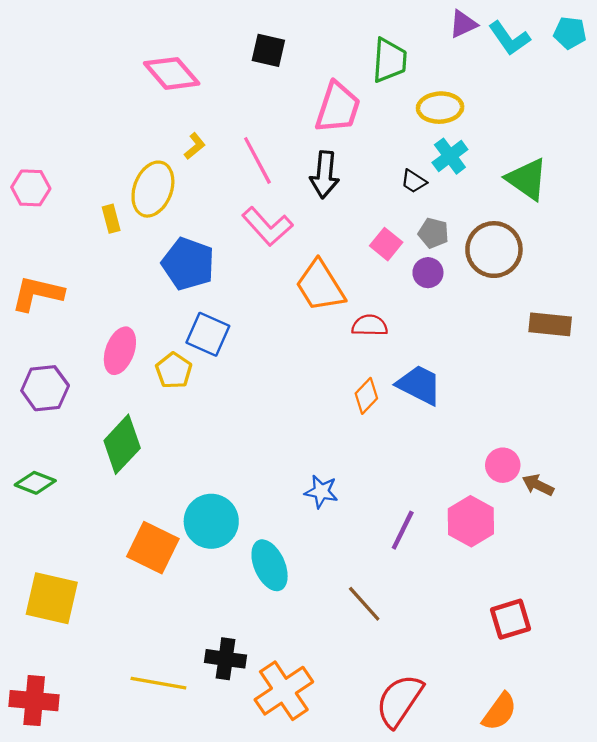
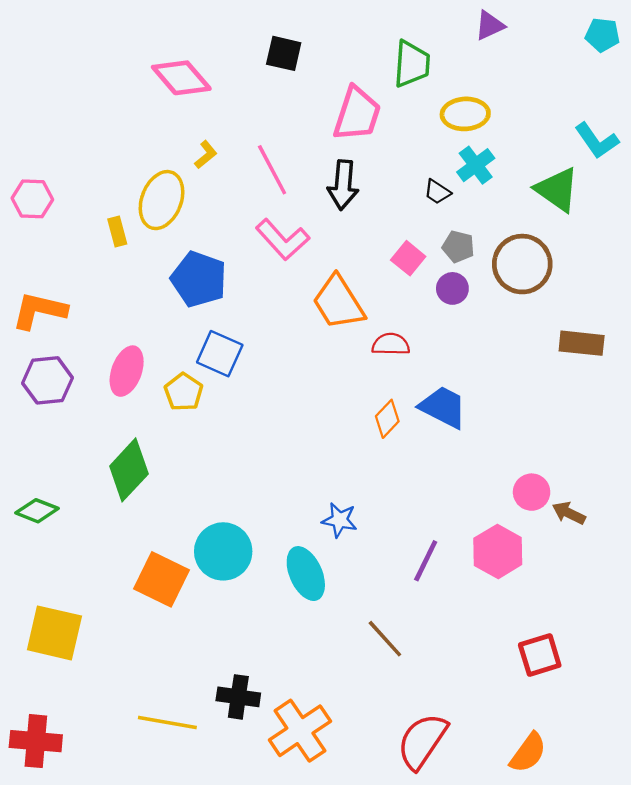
cyan L-shape: (509, 38) -> (597, 141), moved
purple hexagon: (45, 388) -> (47, 380), moved
cyan ellipse: (270, 565) -> (306, 574), moved

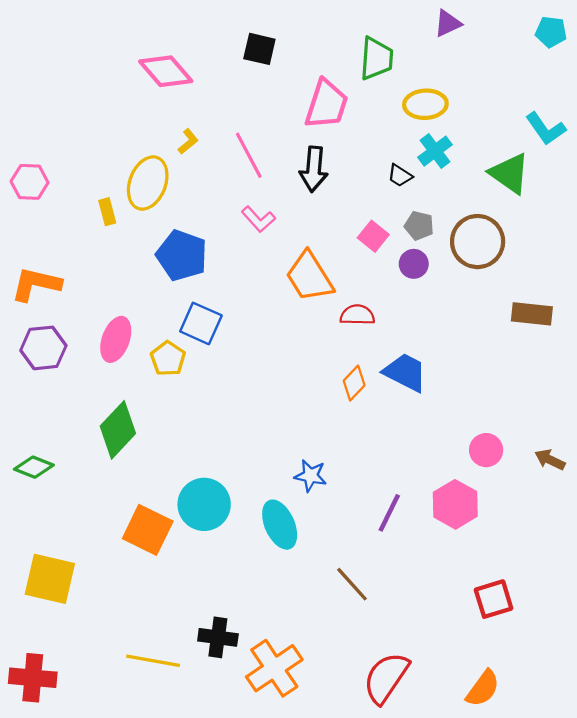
pink L-shape: (283, 240) -> (258, 219), size x0.7
brown arrow: (569, 513) -> (550, 460), moved

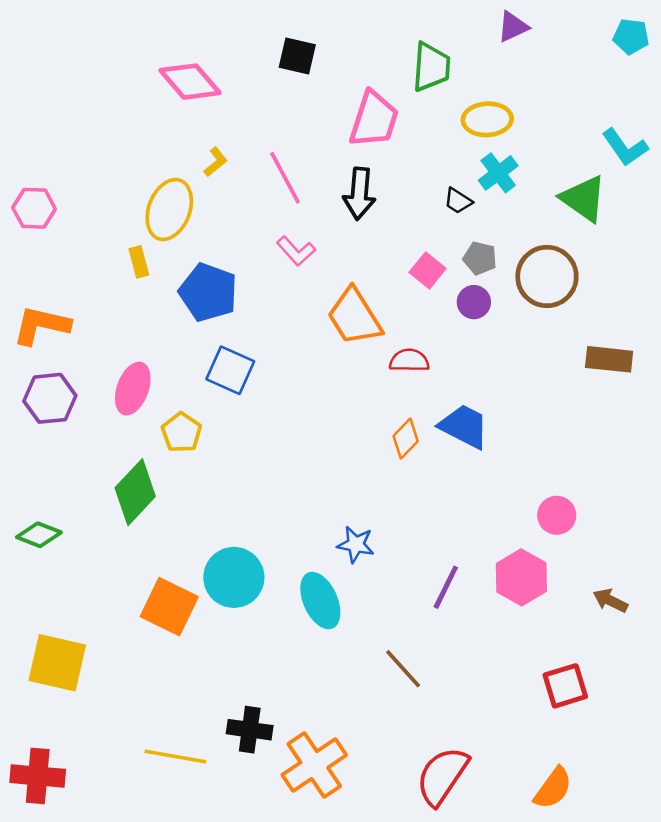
yellow rectangle: (107, 212) -> (139, 262), moved
yellow pentagon: (168, 359) -> (181, 432), moved
brown arrow: (550, 460) -> (610, 601), moved

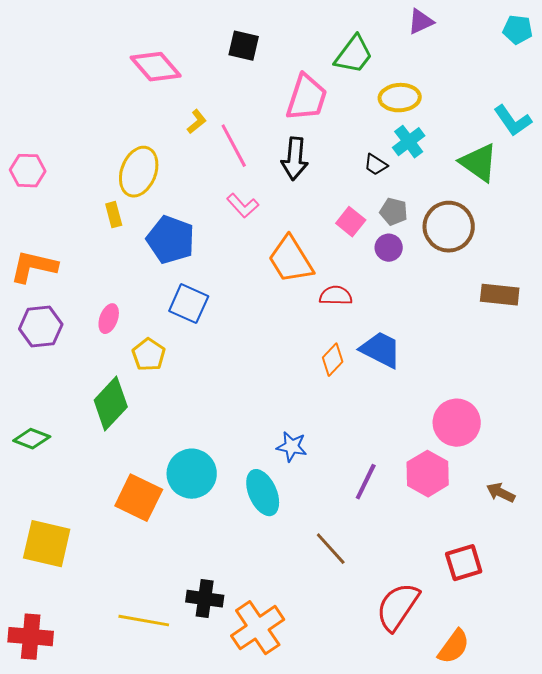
green trapezoid: (431, 67) -> (354, 55), turned 33
yellow L-shape: (216, 162) -> (197, 122), moved
pink ellipse: (133, 389) -> (109, 319), size x0.7
pink circle: (557, 515) -> (457, 423), size x1.5
red semicircle: (442, 776) -> (398, 607), moved

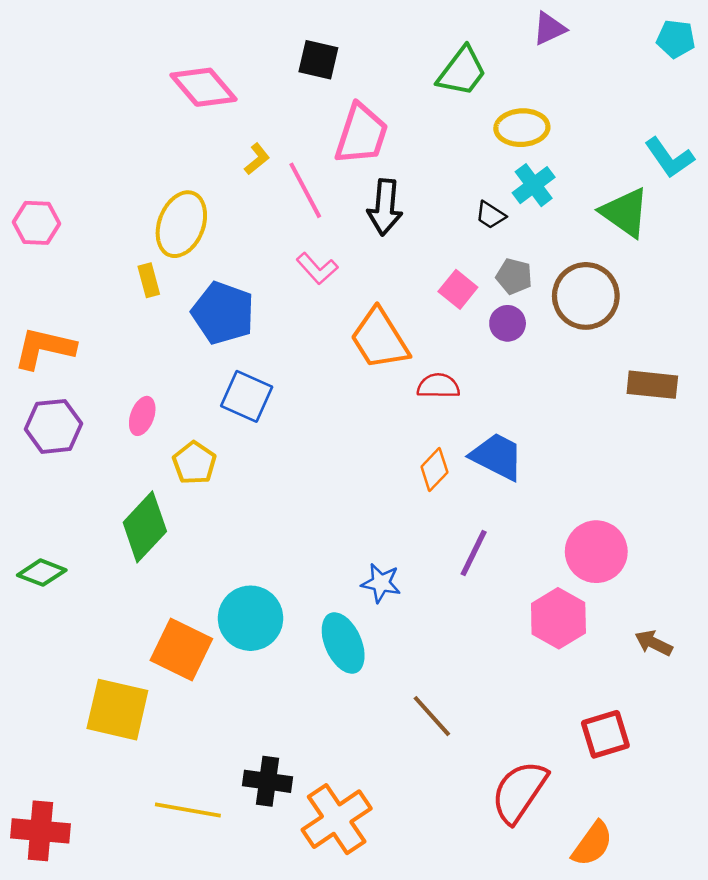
pink trapezoid: (307, 98) -> (361, 134), moved
purple line: (366, 482) -> (474, 553), moved
yellow square: (47, 544) -> (117, 710), moved

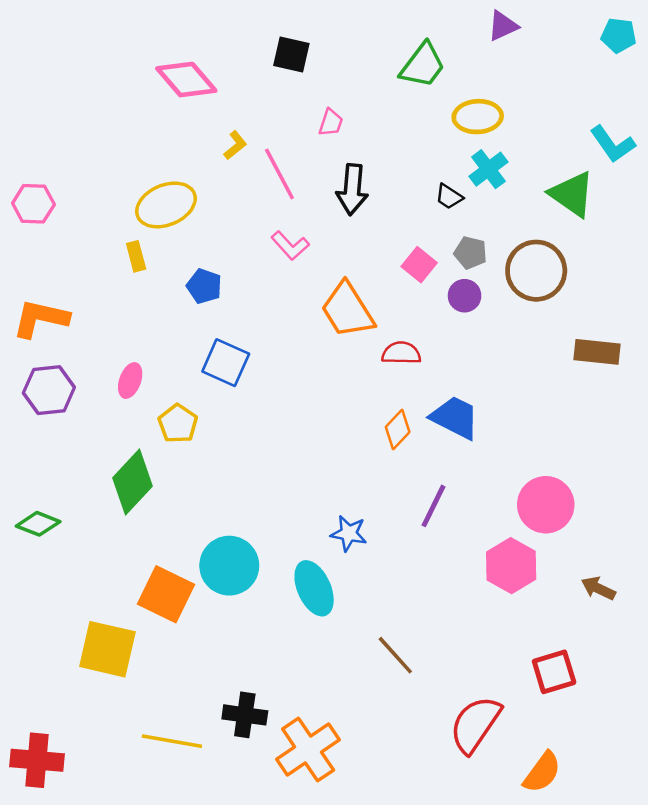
pink trapezoid: (361, 134) -> (331, 123), size x0.5
yellow ellipse: (181, 224) -> (166, 205), turned 46
blue pentagon: (223, 313) -> (204, 286), size x0.6

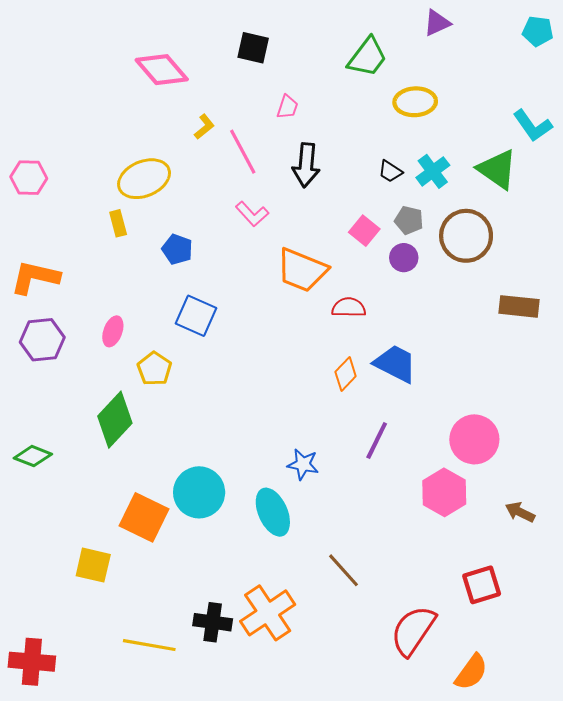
cyan cross: (488, 169) -> (433, 171), moved
orange trapezoid: (347, 310) -> (302, 270), turned -36
yellow square: (107, 649) -> (93, 565), size x0.7
orange cross: (308, 750) -> (268, 613), moved

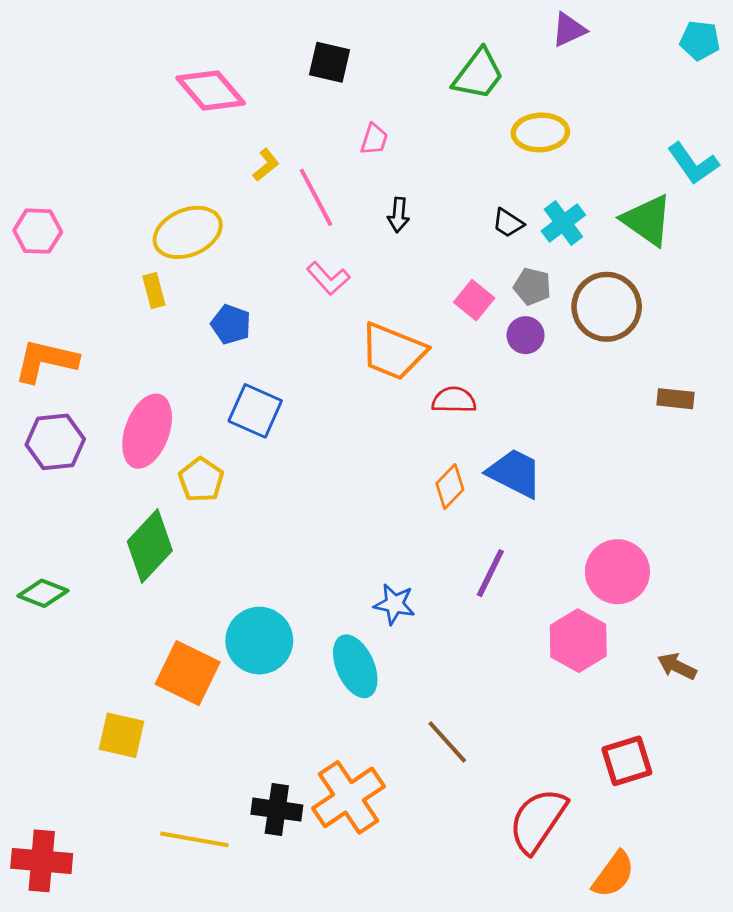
black arrow: (306, 165) -> (398, 215), size x0.6
brown rectangle: (519, 306) -> (676, 399), size x0.7
pink ellipse: (113, 331) -> (147, 431), size x1.8

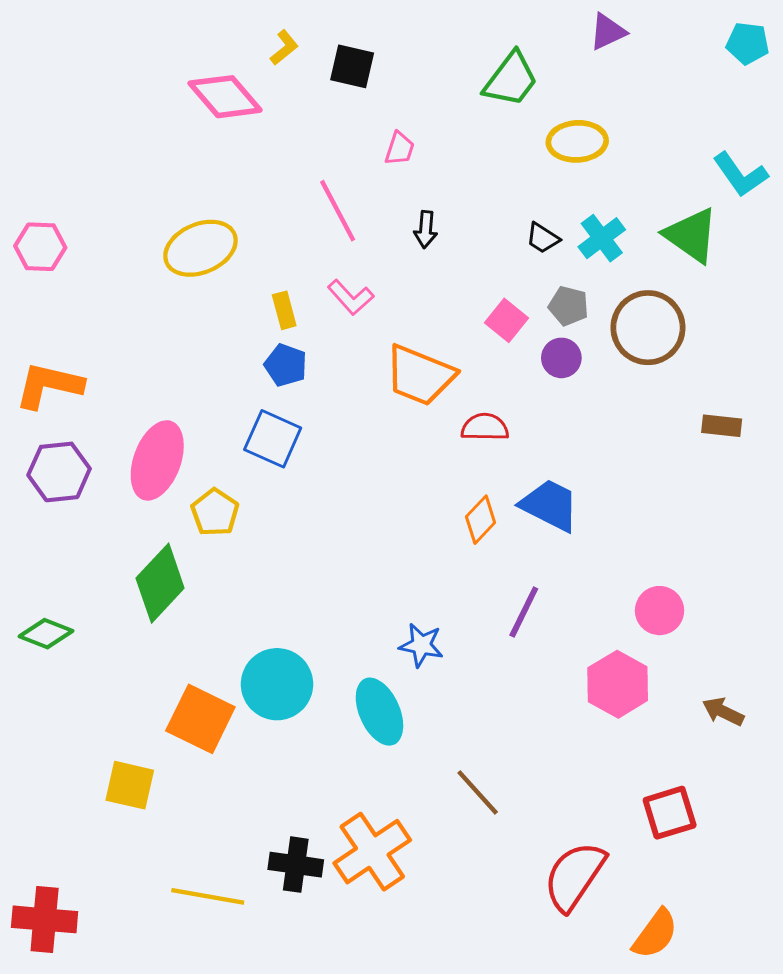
yellow L-shape: (266, 165) -> (284, 48), moved
yellow rectangle: (154, 291) -> (284, 310), moved
blue pentagon: (231, 324) -> (286, 365), moved
pink circle: (617, 572) -> (660, 611), size x0.7

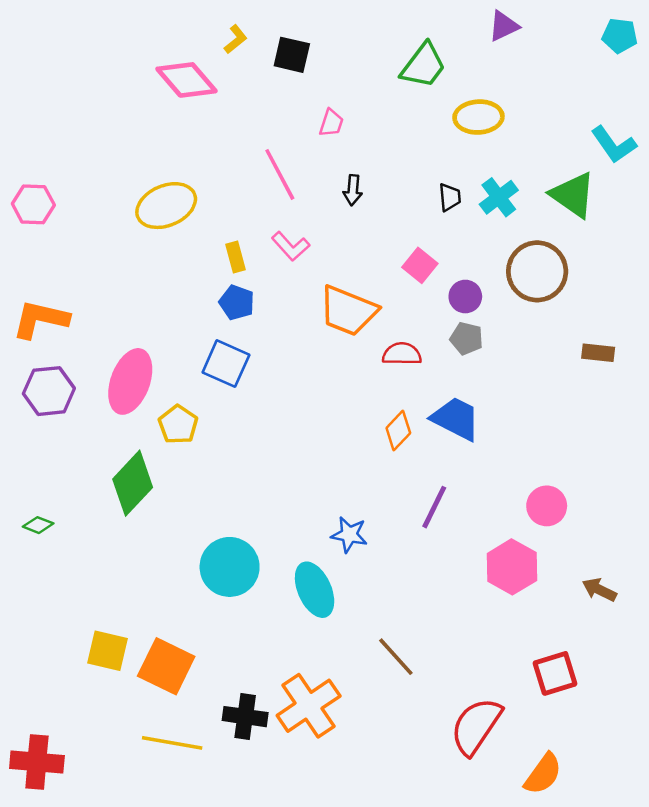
black trapezoid: (543, 238) -> (450, 197), turned -128
gray pentagon: (569, 306) -> (467, 338), moved
green diamond: (46, 634) -> (38, 525), size x0.7
orange square: (200, 719) -> (166, 666), moved

